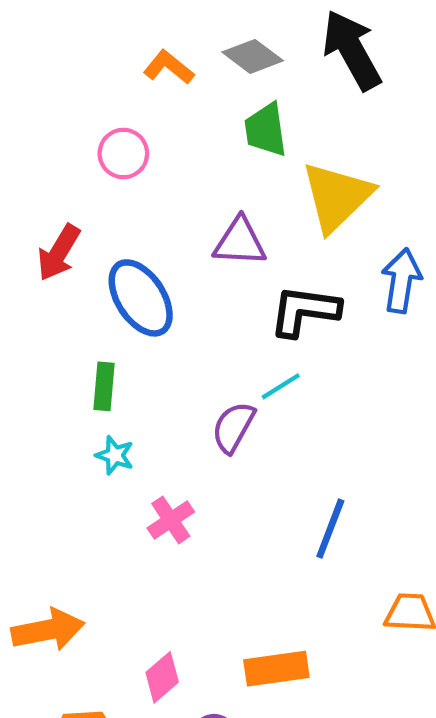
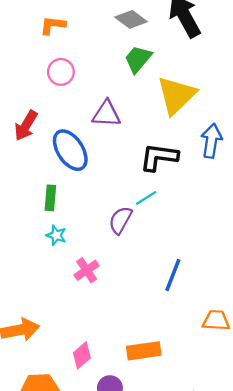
orange L-shape: (169, 67) -> (53, 25), moved, turned -32
green trapezoid: (266, 130) -> (138, 59), turned 48
purple triangle: (240, 242) -> (106, 114), moved

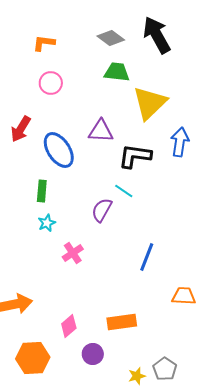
green trapezoid: (138, 59) -> (117, 72), turned 56
purple triangle: (106, 114) -> (101, 131), moved
cyan line: (146, 198) -> (124, 191), turned 66
cyan star: (56, 235) -> (47, 223), turned 30

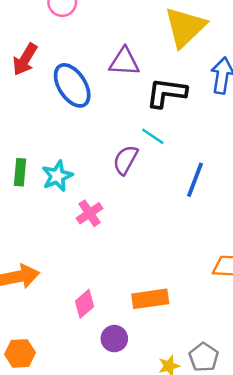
green rectangle: (42, 191) -> (20, 172), moved
cyan star: (47, 223) -> (57, 176), size x1.4
blue line: (147, 257) -> (195, 180), moved
orange hexagon: (33, 358) -> (20, 353), moved, size x0.7

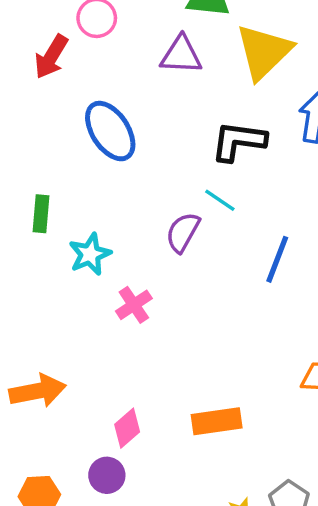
red arrow: (25, 59) -> (51, 57), moved
purple triangle: (124, 62) -> (181, 55), moved
green rectangle: (20, 172) -> (41, 214), moved
purple circle: (114, 339) -> (107, 475), moved

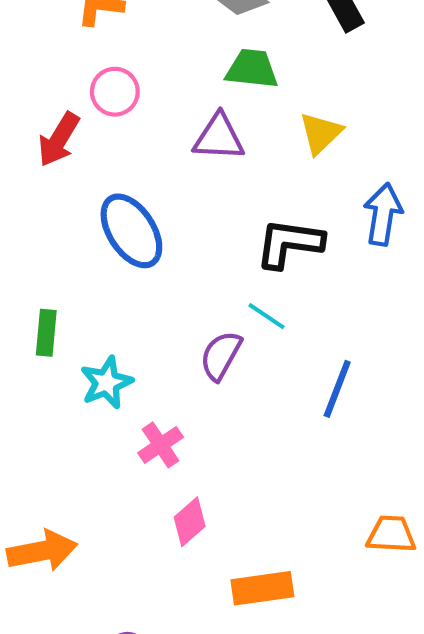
yellow triangle: (264, 52) -> (321, 133), size x0.6
pink diamond: (127, 428) -> (190, 522), moved

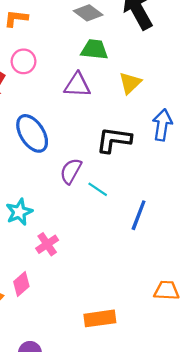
cyan line: (267, 316) -> (98, 189), moved
purple semicircle: (221, 356) -> (71, 171), moved
pink diamond: (190, 522) -> (21, 284), moved

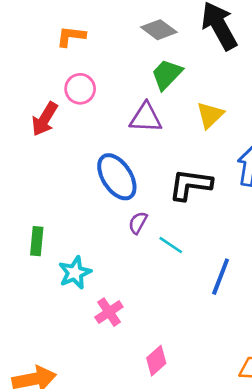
green trapezoid: (94, 50) -> (167, 74), turned -52
blue ellipse: (32, 133) -> (117, 177), moved
purple semicircle: (71, 171) -> (138, 223), size x0.7
pink diamond: (21, 284) -> (156, 361), moved

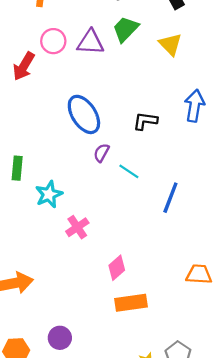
yellow triangle: (210, 115) -> (170, 44), moved, turned -30
purple triangle: (146, 118) -> (90, 42), moved
black L-shape: (190, 185) -> (145, 121), size x0.7

